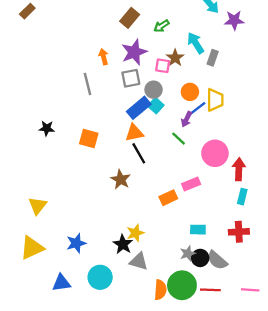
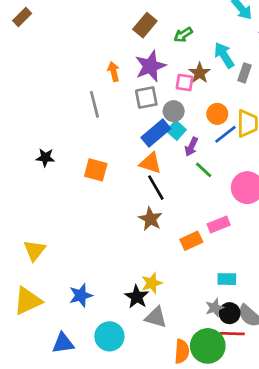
purple arrow: (187, 119) -> (191, 147), moved
orange triangle: (134, 133) -> (150, 163), turned 30
brown star: (121, 179) -> (150, 219), moved
red line: (210, 290) -> (232, 334), moved

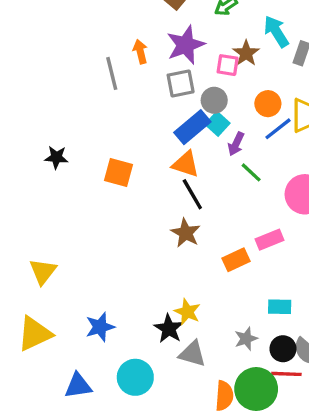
gray line: (94, 104) -> (112, 73), moved
yellow star: (152, 283) -> (187, 312), turned -30
gray star: (215, 308) -> (246, 339), moved

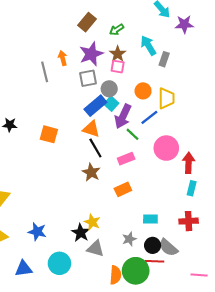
brown star: (246, 53) -> (118, 54), moved
blue line: (278, 129) -> (149, 117), moved
purple arrow: (236, 144) -> (123, 116), size x1.6
pink rectangle: (270, 240) -> (126, 159), moved
blue star: (100, 327) -> (37, 232), turned 30

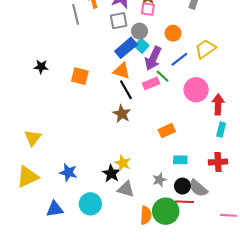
yellow trapezoid: (166, 98) -> (205, 49), moved, turned -125
pink rectangle: (126, 159) -> (151, 83), moved
orange rectangle: (123, 189) -> (167, 131), moved

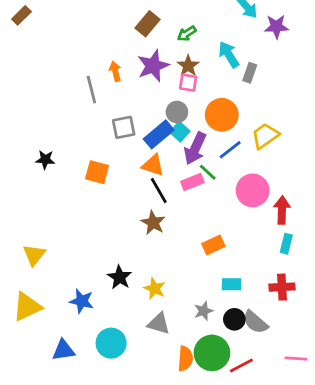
gray square: (119, 21) -> (124, 127), moved
orange circle: (173, 33) -> (222, 115), size x1.5
black star: (111, 173) -> (119, 277), moved
red line: (185, 202) -> (241, 366), moved, turned -30

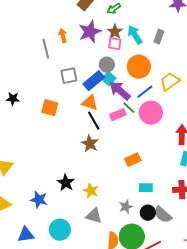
cyan arrow: (229, 55) -> (135, 35), moved
purple arrow: (195, 148) -> (120, 91), turned 105
pink circle: (253, 190) -> (151, 113), moved

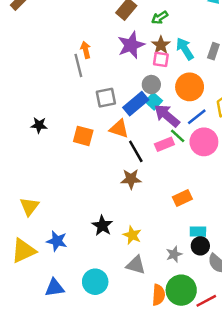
orange arrow: (63, 36) -> (86, 50), moved
orange triangle: (90, 103) -> (119, 129), moved
brown star: (90, 144) -> (131, 179), turned -30
blue star: (39, 200) -> (57, 241), moved
black circle: (148, 213) -> (200, 246), moved

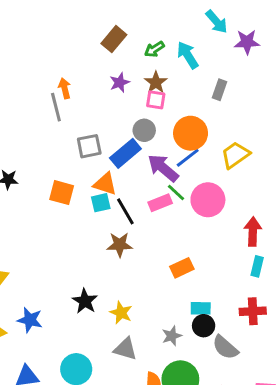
purple star: (131, 45) -> (120, 83), size x0.6
cyan arrow: (185, 49) -> (188, 55), moved
cyan square: (154, 101) -> (101, 203), moved, turned 35
blue line: (197, 117) -> (188, 158), moved

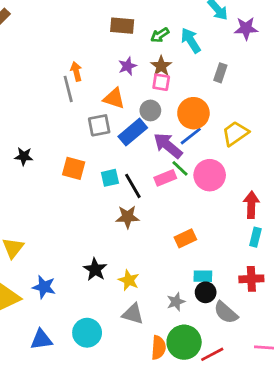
brown rectangle: (114, 39) -> (122, 26), turned 55
orange triangle: (105, 184) -> (114, 98), moved

